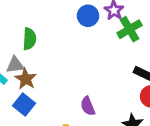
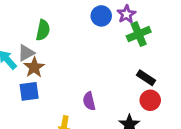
gray triangle: (15, 65) -> (26, 53), turned -30
blue square: (24, 105) -> (29, 91), turned 36

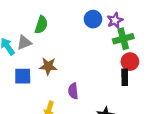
brown star: (34, 67) -> (48, 66), moved, turned 30
black rectangle: (146, 78) -> (125, 77), turned 49
red circle: (150, 100) -> (130, 62), moved

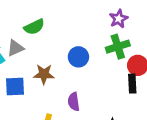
blue circle: (93, 19) -> (78, 57), moved
green semicircle: (41, 25) -> (34, 27), turned 48
green cross: (123, 39) -> (118, 47), moved

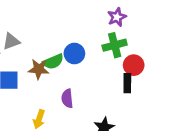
green semicircle: (34, 27) -> (53, 62), moved

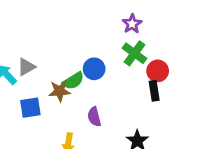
green cross: (115, 45) -> (134, 53), turned -30

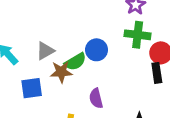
green cross: (134, 53) -> (138, 35), turned -30
gray triangle: (26, 67) -> (45, 51), moved

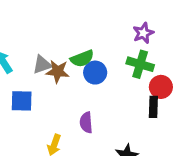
green semicircle: (75, 62) -> (82, 59), moved
brown star: (61, 72) -> (58, 71), moved

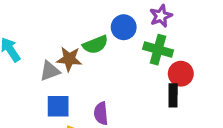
gray triangle: (42, 65) -> (50, 71), moved
blue circle: (95, 73) -> (124, 27), moved
blue square: (22, 101) -> (58, 106), moved

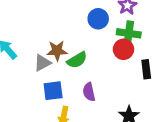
green semicircle: (95, 45) -> (77, 60), moved
red circle: (181, 74) -> (123, 49), moved

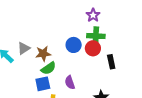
blue circle: (98, 19) -> (74, 45), moved
green semicircle: (77, 60) -> (48, 68), moved
gray triangle: (42, 63) -> (24, 48), moved

